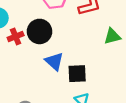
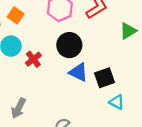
black circle: (39, 31) -> (69, 45), moved

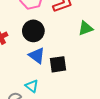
cyan triangle: (117, 102) -> (32, 86), moved

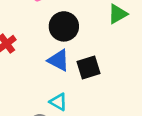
black circle: (33, 31) -> (64, 26), moved

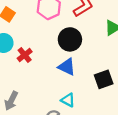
black square: (89, 68) -> (104, 79), moved

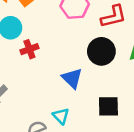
black circle: (70, 39) -> (101, 51), moved

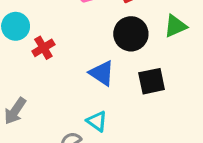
black square: (108, 106) -> (152, 81), moved

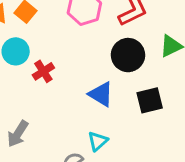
cyan triangle: (97, 121) -> (98, 141), turned 45

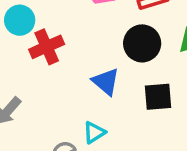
red cross: (43, 71) -> (47, 47), size x1.4

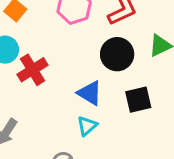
cyan triangle: (94, 133) -> (87, 126), moved

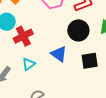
cyan triangle: (87, 126) -> (29, 64), moved

